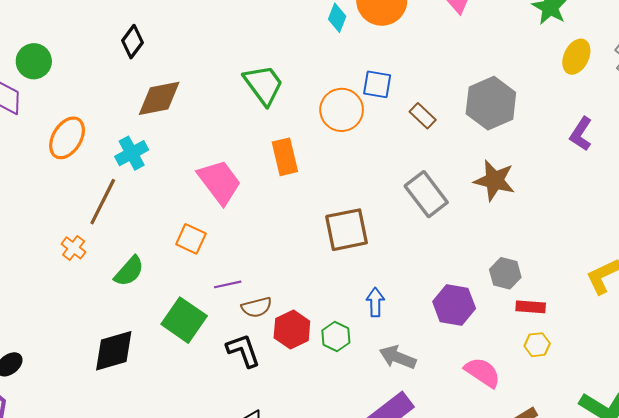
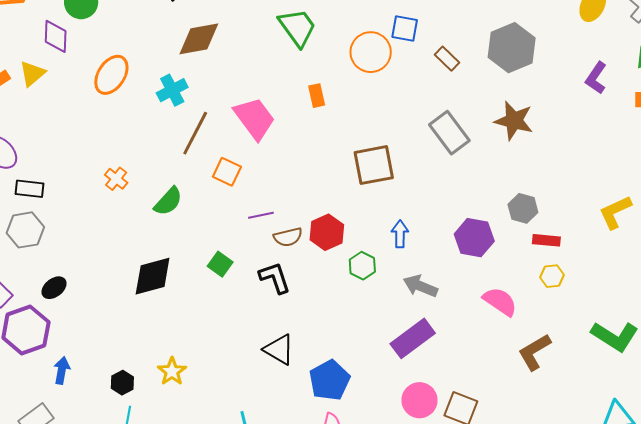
orange rectangle: (285, 157) -> (317, 96), size x0.7
brown line: (103, 202) -> (195, 133), moved
green square: (184, 320) -> (220, 264), moved, size x0.6
red hexagon: (292, 330) -> (327, 232), moved

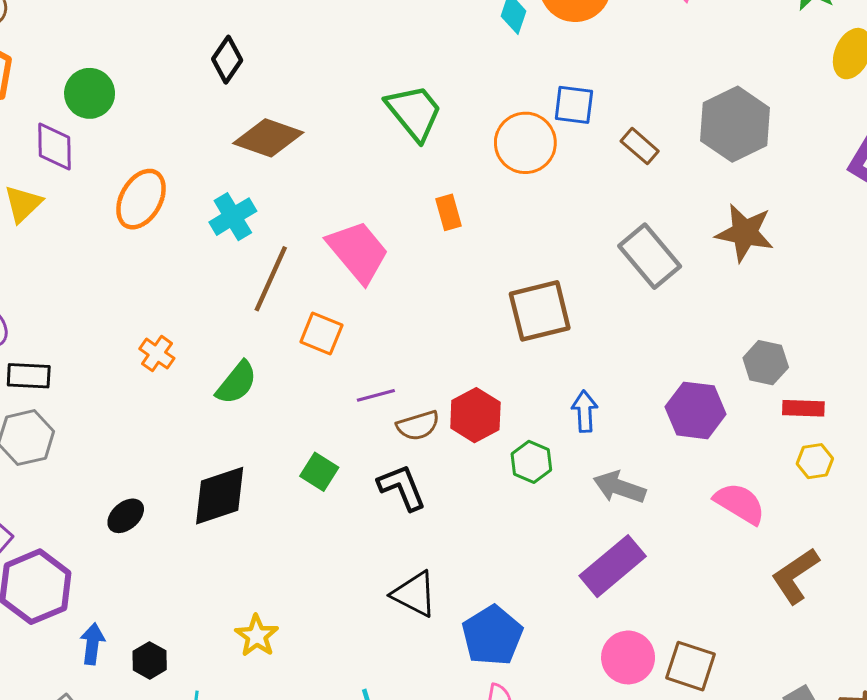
brown diamond: (199, 39) -> (268, 138), turned 33
black ellipse: (54, 288) -> (126, 516), moved
black hexagon: (122, 383) -> (150, 660), moved

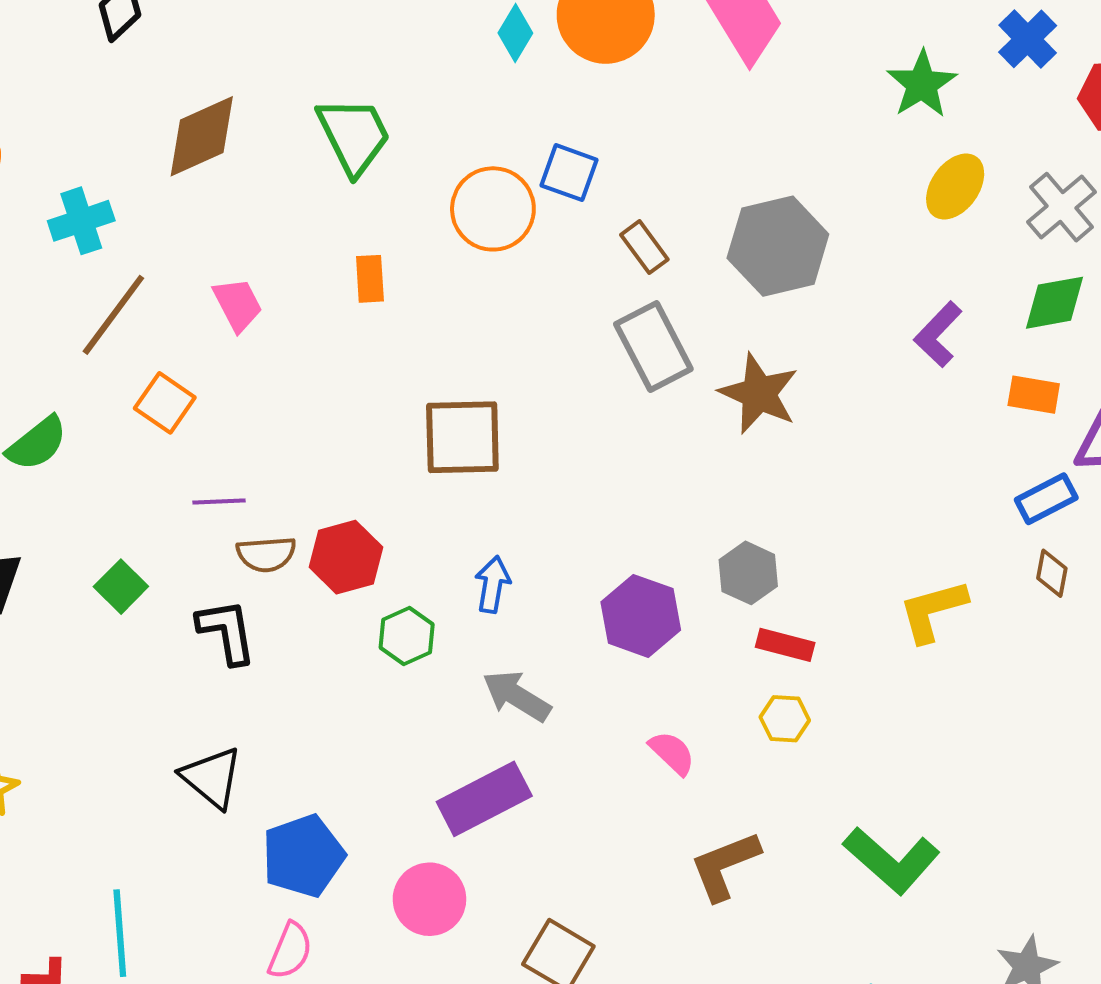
brown diamond: (268, 138) -> (202, 136), moved, turned -56
pink trapezoid: (358, 252) -> (238, 305), size x0.6
gray rectangle: (650, 256) -> (653, 347), moved
pink semicircle: (740, 503) -> (672, 753), size x0.7
pink circle: (628, 657) -> (429, 899), moved

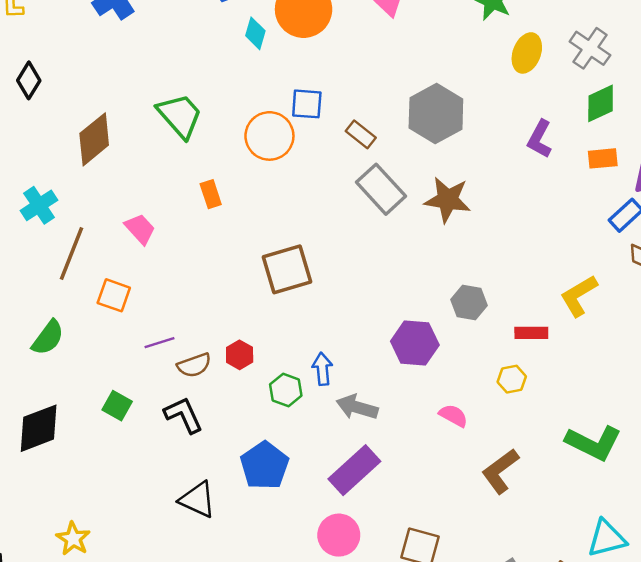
red hexagon: (346, 557) -> (240, 355), size x0.7
blue arrow: (493, 584) -> (322, 369), moved
red rectangle: (785, 645) -> (531, 333), moved
blue pentagon: (303, 856) -> (265, 465), moved

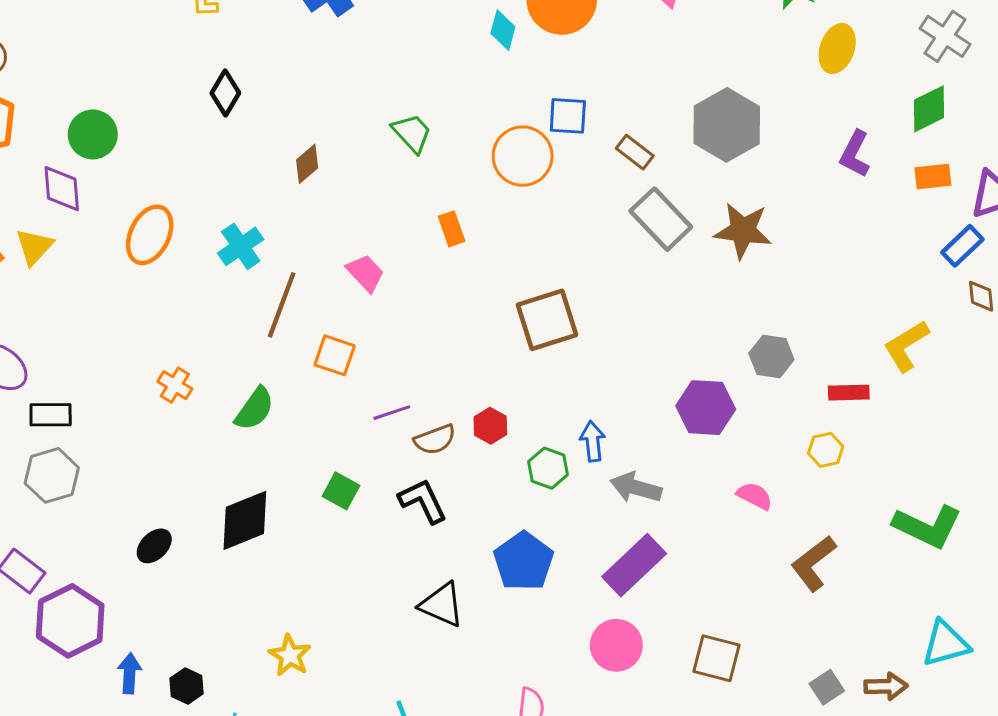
gray cross: (590, 48) -> (945, 36), moved
green trapezoid: (180, 116) -> (412, 133), size x0.7
brown diamond: (94, 139) -> (307, 164), size x0.6

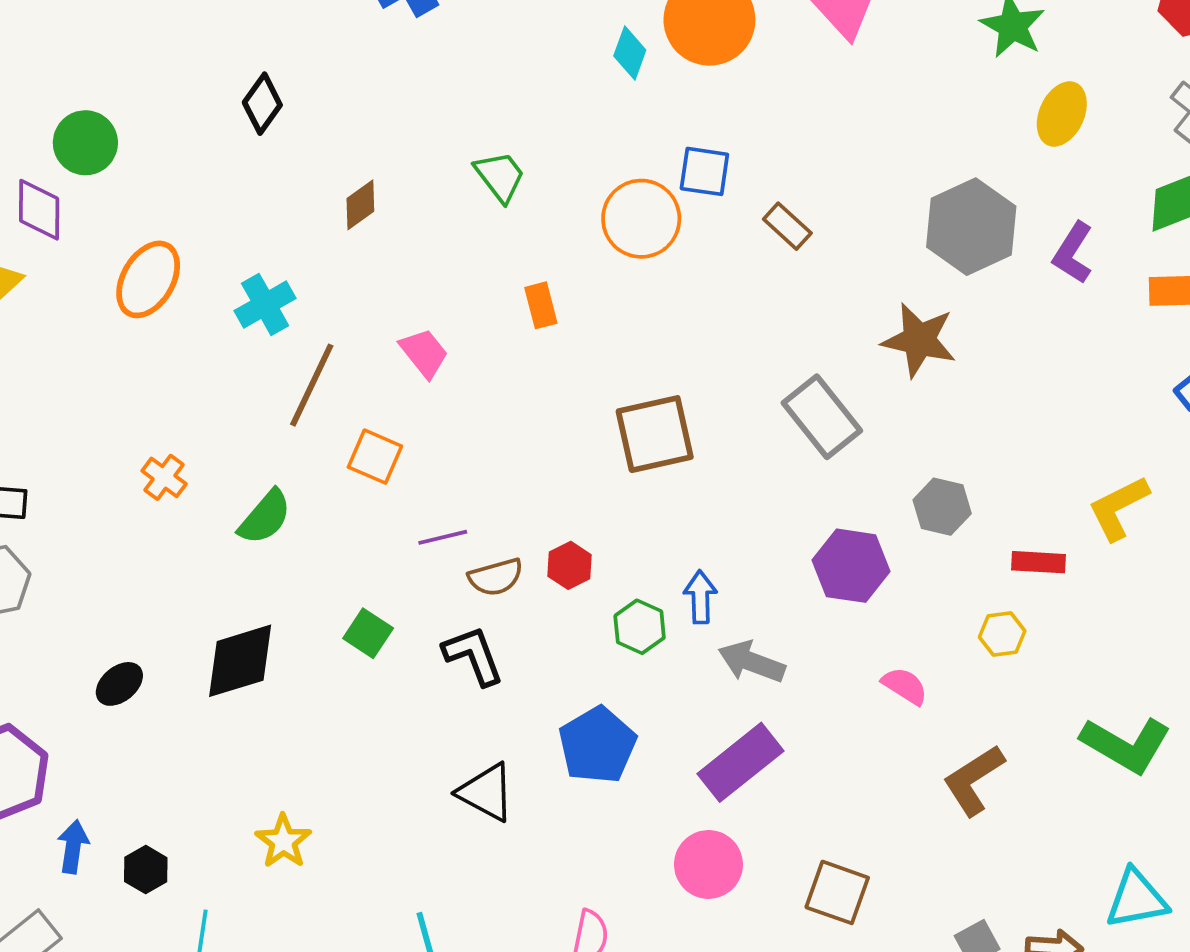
gray hexagon: (727, 125) -> (971, 227), moved
gray rectangle: (661, 219) -> (822, 417), moved

